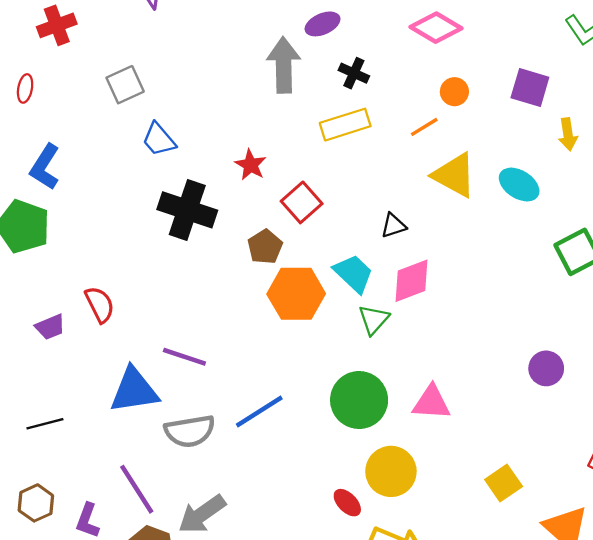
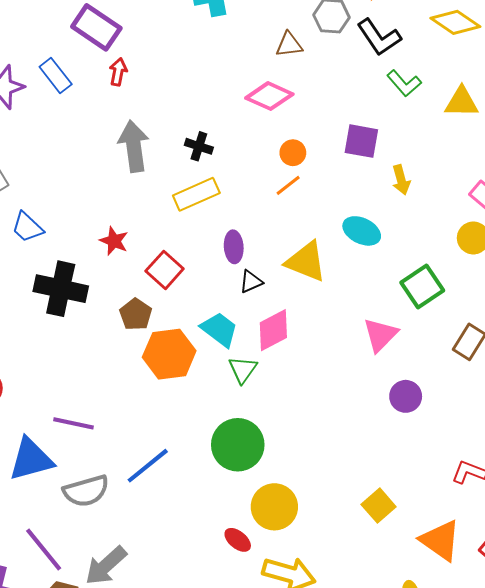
purple ellipse: (323, 24) -> (234, 247), moved, turned -64
orange line: (424, 127) -> (288, 185), moved
yellow triangle: (454, 175) -> (306, 261), moved
pink triangle: (431, 403) -> (380, 335), moved, turned -42

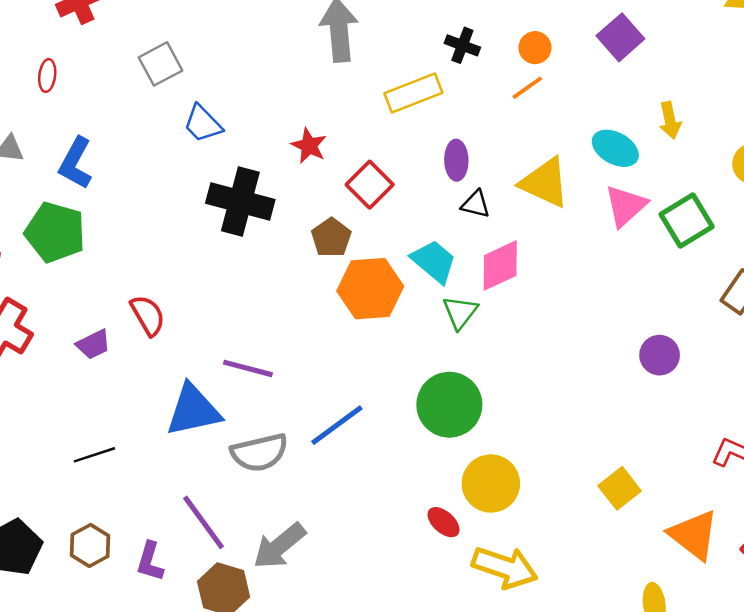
purple square: (361, 141) -> (620, 37), turned 36
black cross: (199, 146) -> (462, 45), moved
yellow arrow: (401, 180) -> (670, 120), moved
black triangle: (251, 282) -> (476, 204), turned 35
pink triangle: (380, 335) -> (626, 206), moved

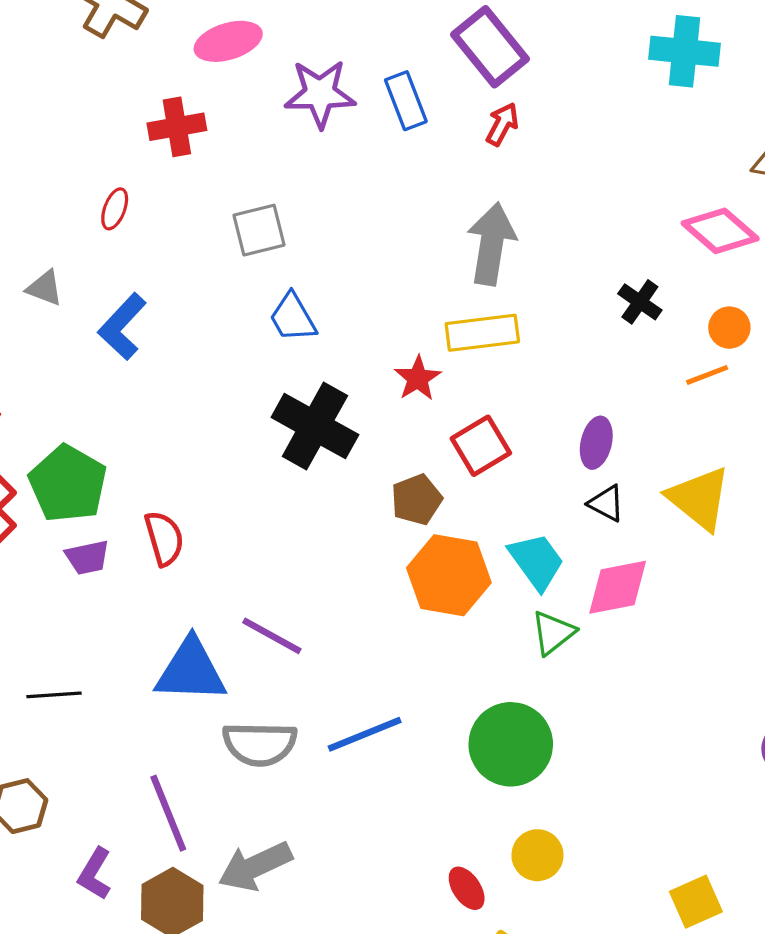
yellow rectangle: (413, 93) -> (482, 333), moved
green pentagon: (55, 232) -> (68, 484), moved
yellow circle: (491, 484) -> (537, 855), size x0.7
purple L-shape: (150, 562) -> (95, 874), moved

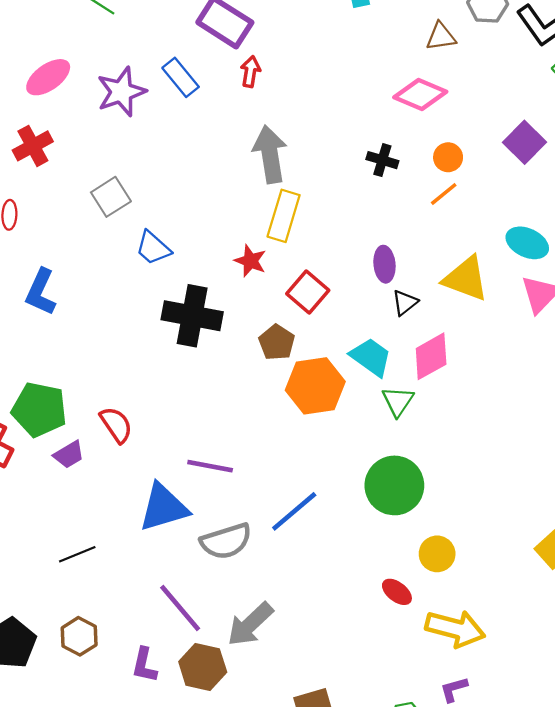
yellow rectangle: (482, 333) -> (284, 216), turned -48
black triangle: (606, 503) -> (405, 303), turned -48

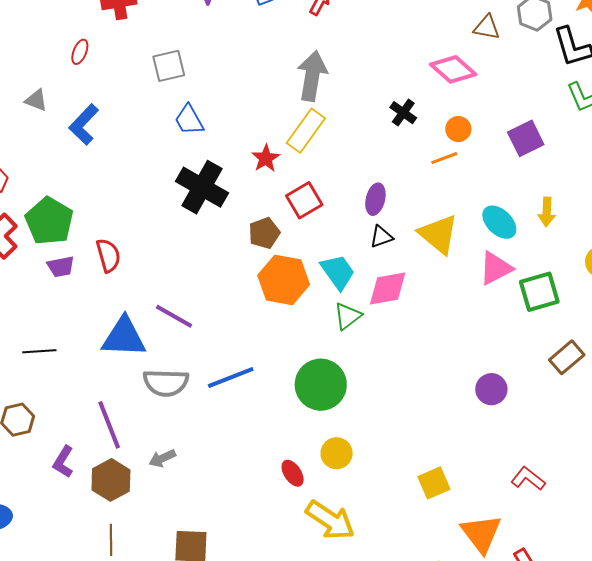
gray arrow: (250, 624) -> (162, 458), size x0.6

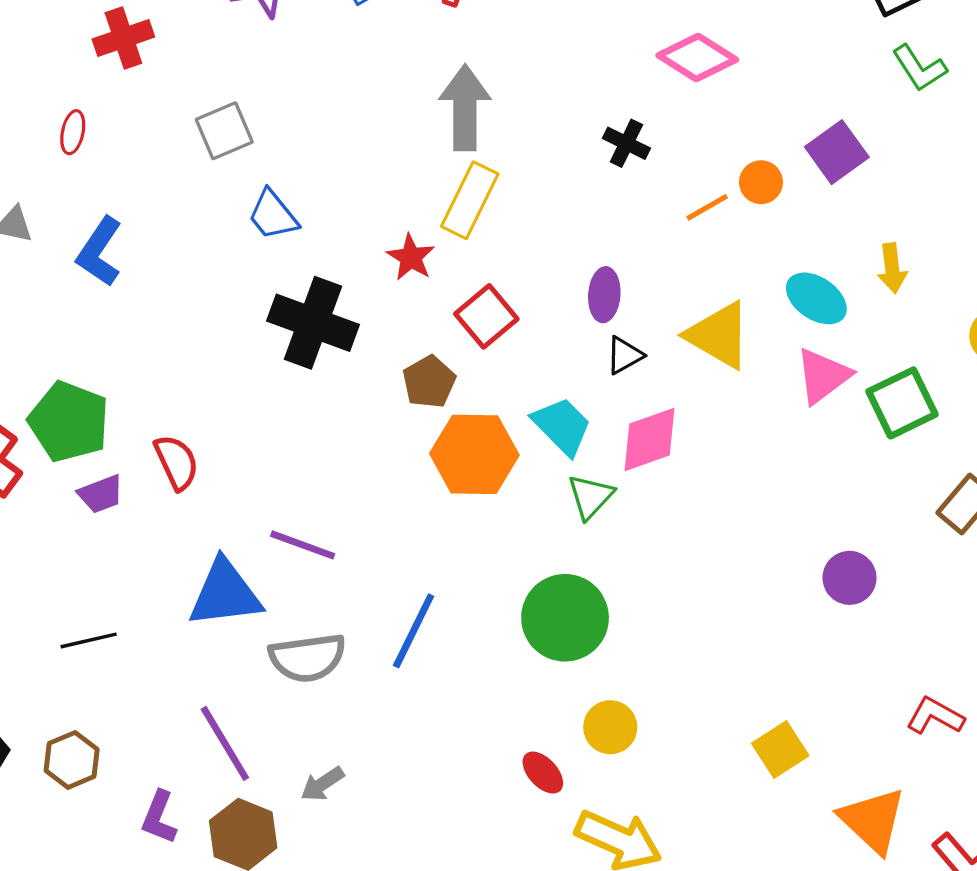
orange circle: (458, 129) -> (761, 182), moved
blue line: (231, 378) -> (414, 631), turned -33

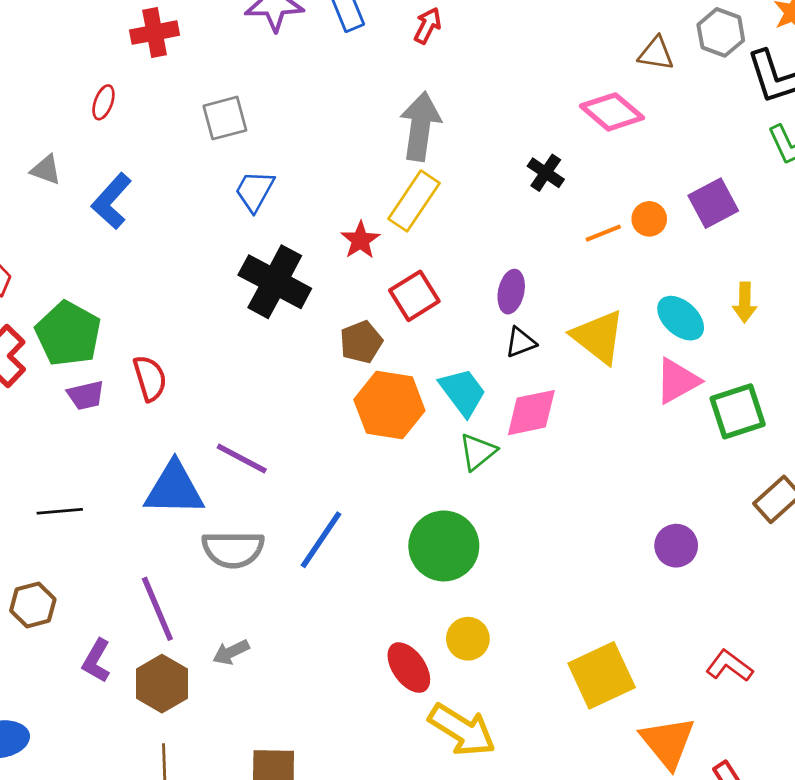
blue trapezoid: (273, 215) -> (255, 191), turned 60
yellow square: (780, 749) -> (602, 675), size x1.5
red ellipse: (543, 773) -> (409, 668), size x1.4

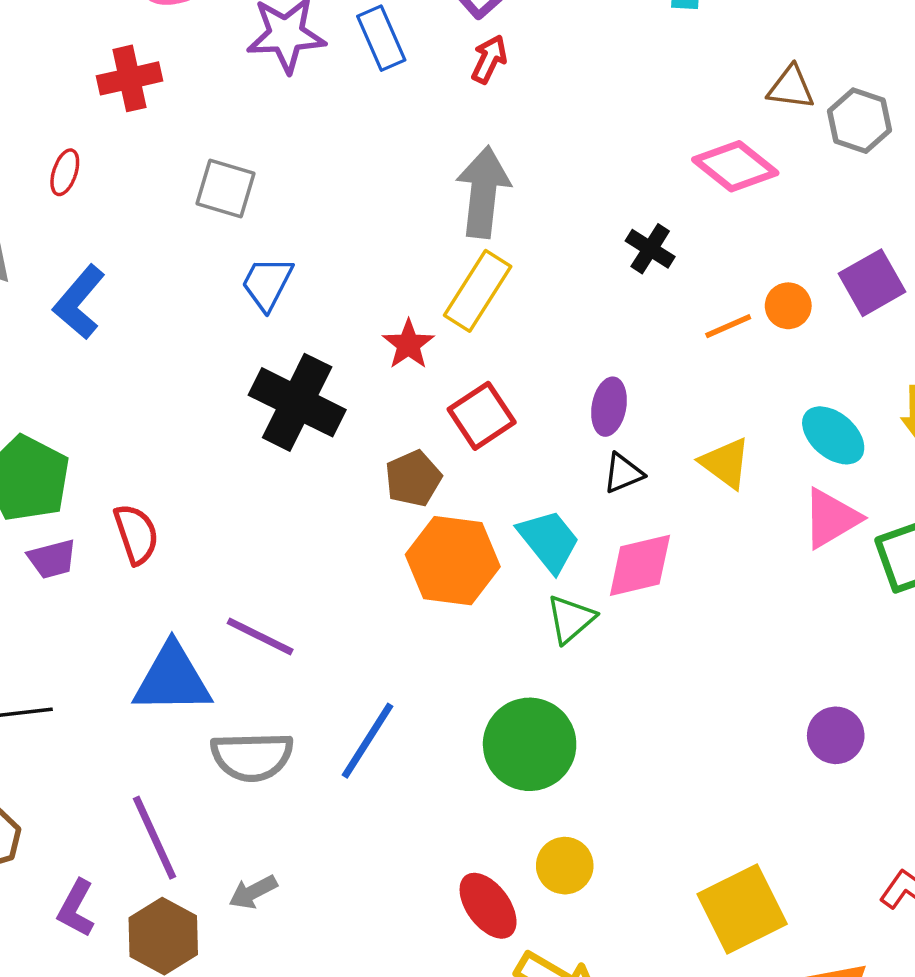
gray hexagon: (721, 32) -> (860, 121), moved
gray square: (225, 118) -> (225, 188), turned 33
yellow triangle: (598, 337) -> (725, 463), size x0.7

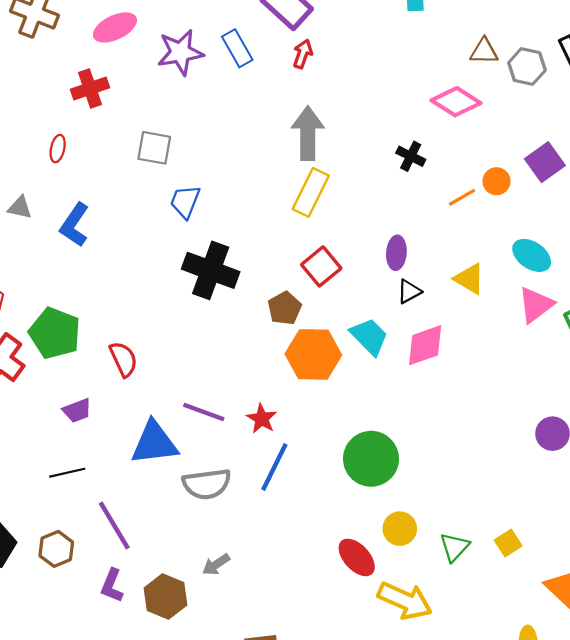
red star: (408, 344) -> (262, 419), moved
purple trapezoid: (52, 559) -> (77, 411), moved
green triangle: (571, 619) -> (454, 547), moved
purple line: (154, 838) -> (114, 525), moved
yellow square: (742, 909) -> (508, 543), size x0.5

